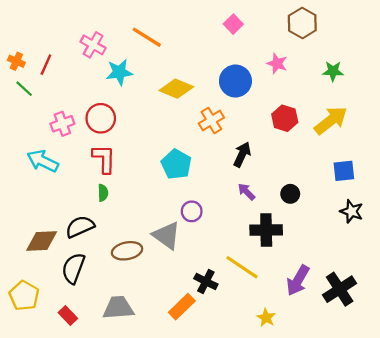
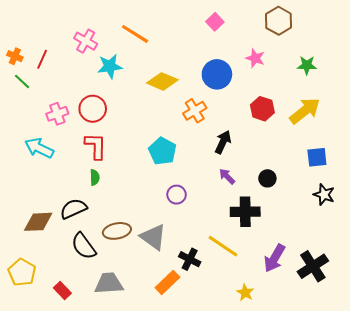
gray triangle: (166, 235) -> (153, 237), moved
black semicircle: (73, 268) -> (84, 246), moved, turned -56

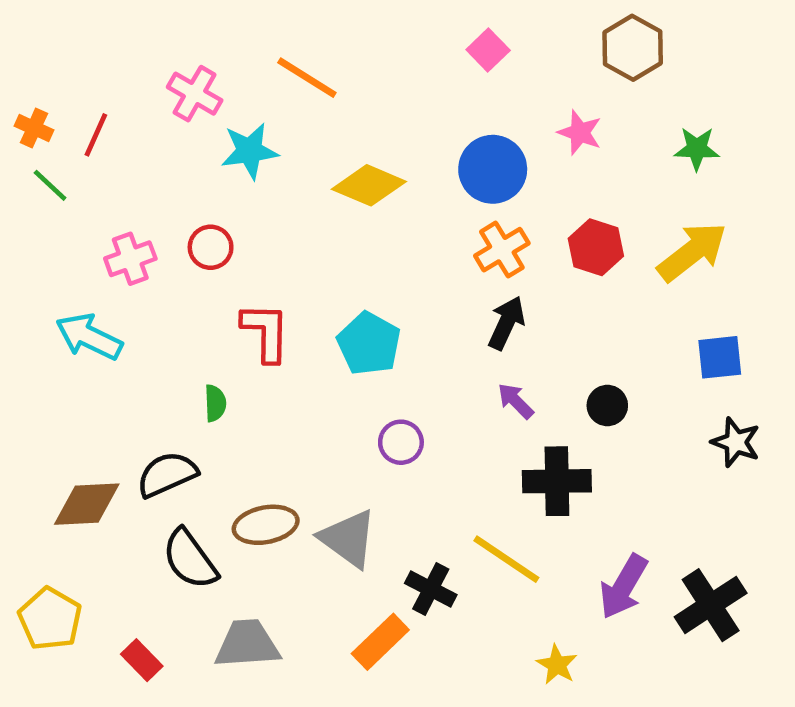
red circle: (93, 109) -> (211, 247), size x0.7
orange cross: (195, 111) -> (502, 250), moved
red L-shape: (96, 146) -> (266, 332), moved

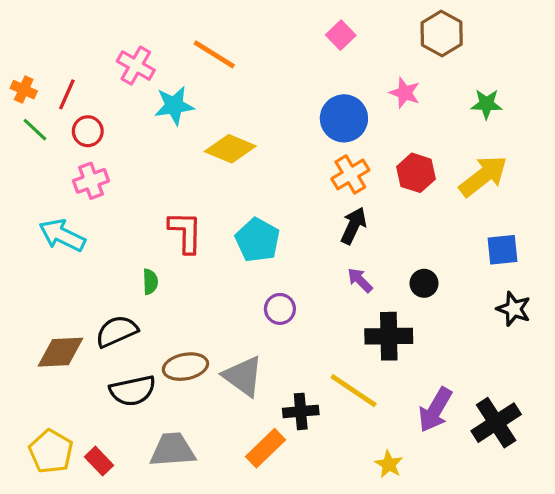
yellow diamond: (369, 185) -> (230, 149), moved
red circle: (211, 247) -> (88, 131), moved
black semicircle: (190, 559) -> (133, 391), turned -66
black cross: (431, 589) -> (301, 411), turned -32
yellow pentagon: (50, 619) -> (51, 451), moved

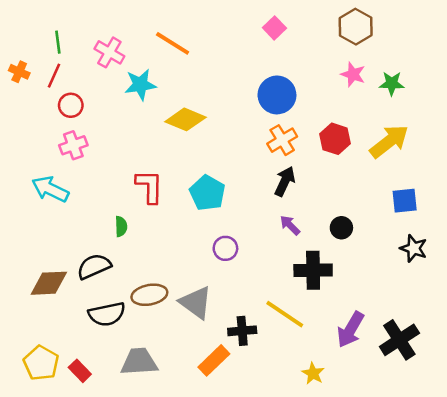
pink star: (405, 93) -> (353, 74), moved
green line: (35, 130) -> (58, 42), moved, turned 40

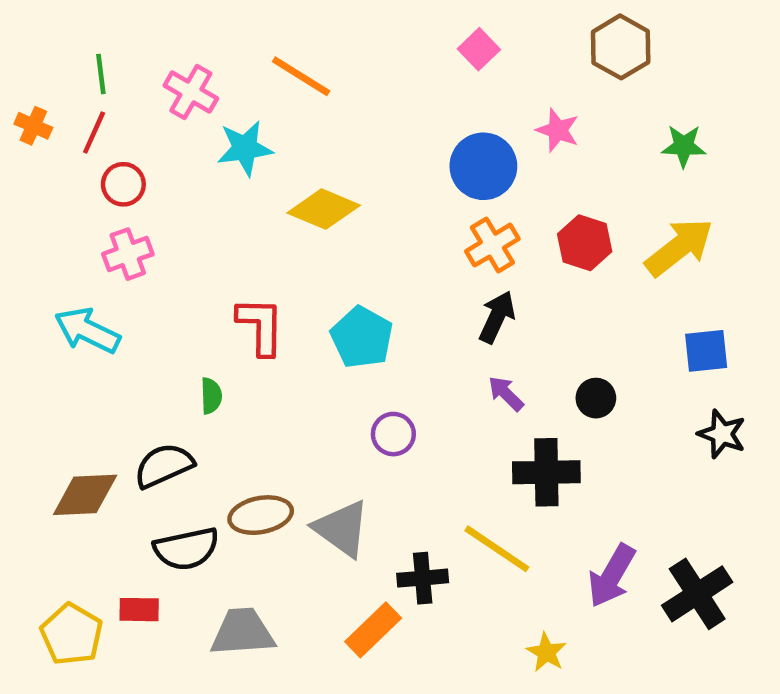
pink star: (353, 74) -> (558, 130), moved
red rectangle: (80, 371) -> (139, 610), moved, turned -45

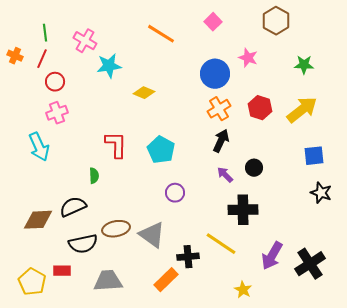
orange line: (301, 76) -> (161, 34), moved
yellow diamond: (324, 209) -> (144, 93), size x0.7
cyan arrow: (87, 331) -> (39, 147), turned -140
black circle: (596, 398) -> (254, 168), moved

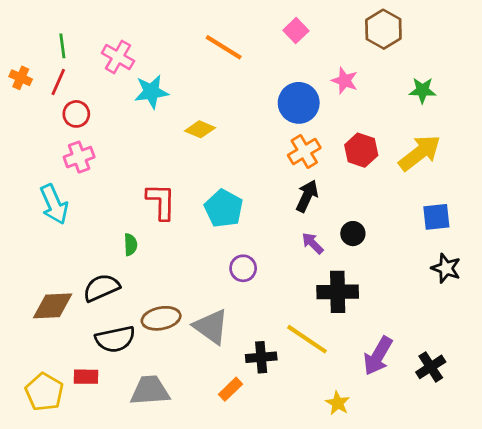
black cross: (310, 264) -> (431, 367), size x0.7
orange rectangle: (166, 280) -> (231, 389), size x0.7

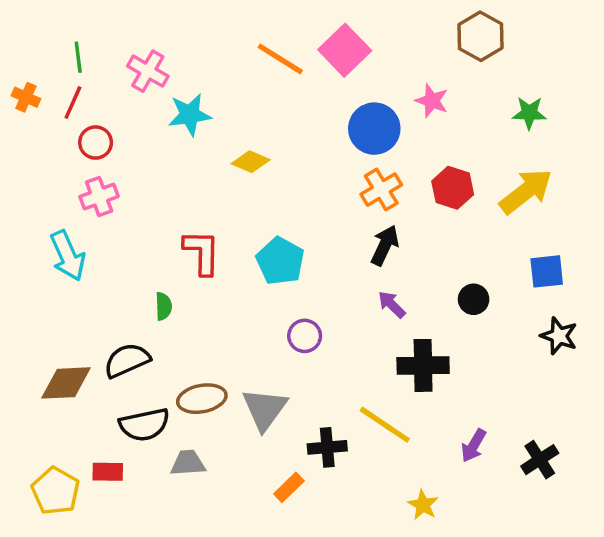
pink square: (296, 31) -> (345, 50), moved, size x1.6
black circle: (353, 234) -> (474, 299), moved
gray triangle: (211, 327) -> (265, 409), turned 30
purple arrow: (378, 356) -> (474, 446), size x0.7
gray trapezoid: (150, 391) -> (188, 463), moved, size x0.7

